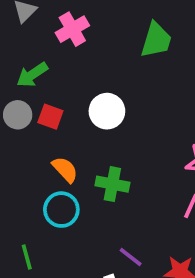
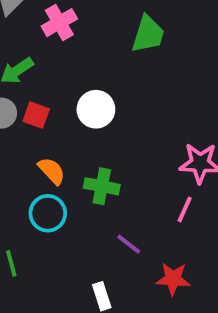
purple line: (131, 257) -> (129, 244), moved

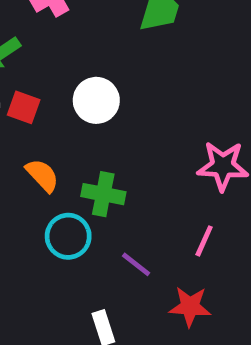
pink line: (185, 209) -> (204, 241), moved
cyan circle: (48, 213) -> (68, 236), moved

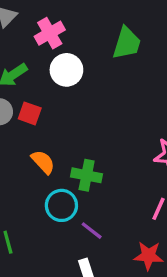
white circle: (96, 100) -> (66, 70), moved
purple line: (136, 264) -> (92, 231), moved

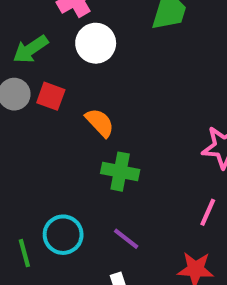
orange semicircle: (43, 162) -> (100, 123), moved
cyan circle: (61, 205) -> (63, 235), moved

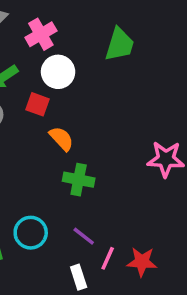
red square: (51, 96) -> (37, 104), moved
pink line: (208, 212) -> (108, 258), moved

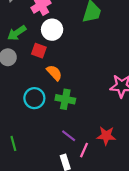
cyan circle: (31, 233) -> (34, 98), moved
red star: (142, 262) -> (106, 136), moved

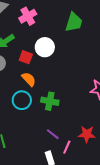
white circle: (52, 30) -> (45, 47), moved
orange semicircle: (54, 73) -> (29, 79), moved

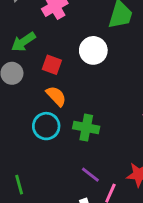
white circle: (45, 47) -> (93, 50), moved

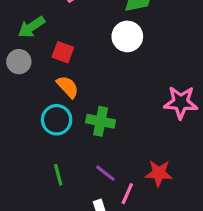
white circle: (93, 50) -> (127, 36), moved
green line: (19, 185) -> (58, 175), moved

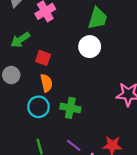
gray circle: (19, 62) -> (11, 75), moved
orange semicircle: (68, 87) -> (46, 83), turned 30

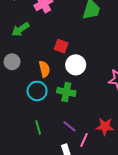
white circle: (90, 47) -> (76, 65), moved
red square: (43, 58) -> (61, 46), moved

